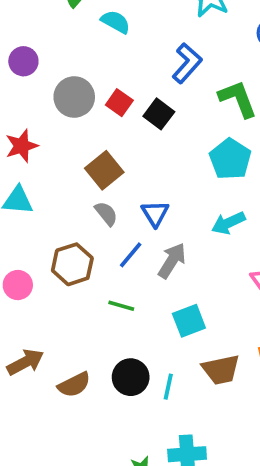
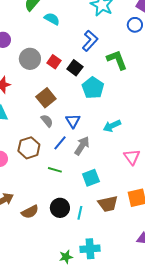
cyan pentagon: (230, 159) -> (93, 88), moved

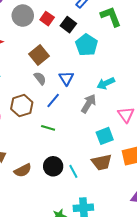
gray arrow: (82, 146) -> (89, 104), moved
cyan square: (91, 178) -> (105, 136), moved
cyan line: (80, 213) -> (73, 171), turned -40

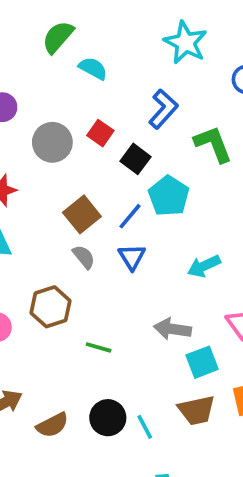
red square: (47, 19) -> (100, 133), moved
blue line: (53, 101) -> (130, 216), moved
gray arrow: (89, 104) -> (172, 329), moved, turned -114

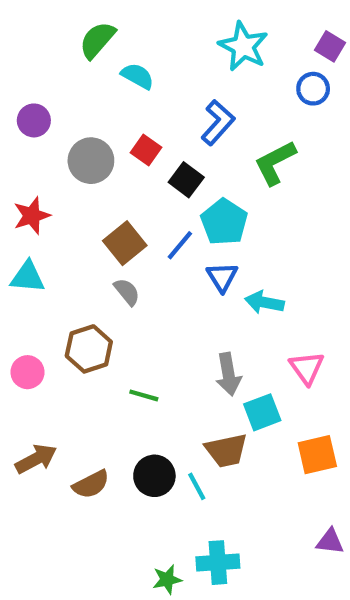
green L-shape: (213, 144) -> (275, 163), turned -96
blue triangle: (132, 257) -> (222, 277), moved
cyan arrow: (204, 266) -> (264, 302), turned 36
gray arrow: (172, 329) -> (228, 374), turned -108
brown trapezoid: (197, 410) -> (226, 450), moved

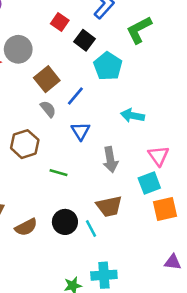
gray circle: (91, 161) -> (18, 49), moved
blue line: (180, 245) -> (75, 96), moved
blue triangle: (222, 277) -> (81, 131), moved
cyan square: (262, 412) -> (149, 183), moved

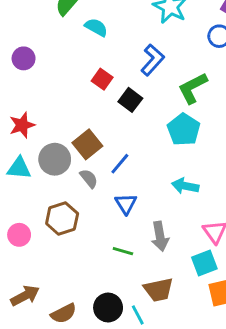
gray circle: (18, 49) -> (55, 159), moved
cyan pentagon: (108, 66) -> (184, 130), moved
green line: (58, 173) -> (123, 251), moved

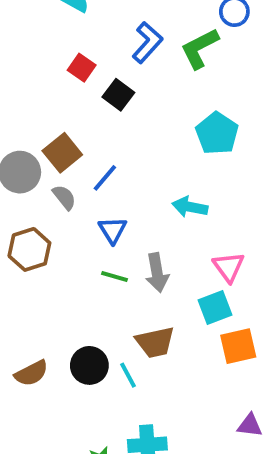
green L-shape: (193, 88) -> (200, 48), moved
cyan pentagon: (184, 130) -> (217, 133), moved
green line: (123, 251) -> (114, 277), moved

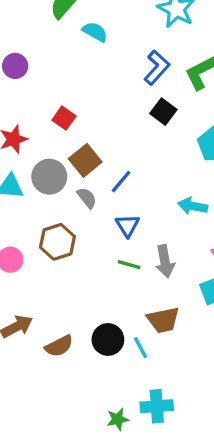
red square: (82, 68) -> (64, 118), moved
black square: (118, 95) -> (163, 112), moved

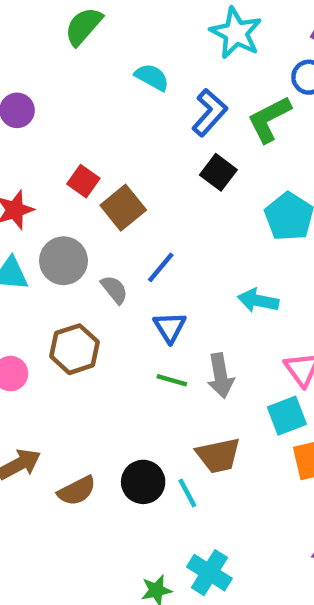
cyan semicircle: (95, 32) -> (152, 77), moved
brown square: (85, 160) -> (123, 208), moved
cyan cross: (157, 406) -> (209, 573), turned 36

